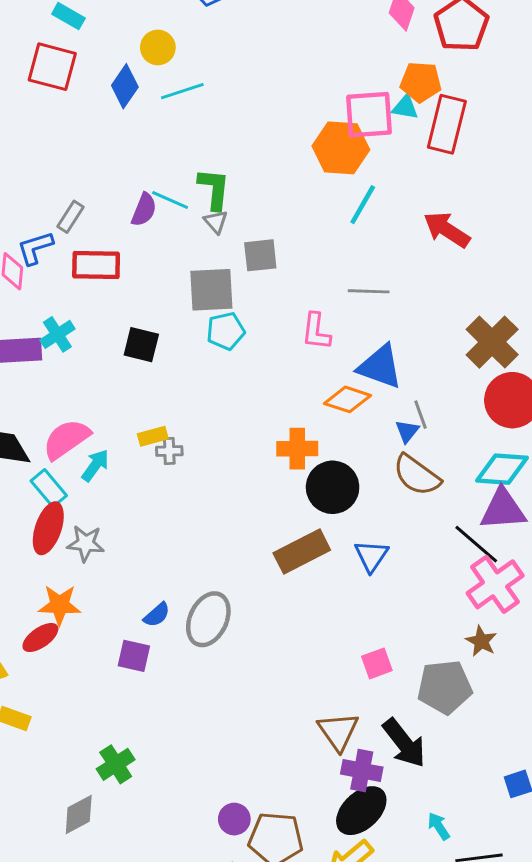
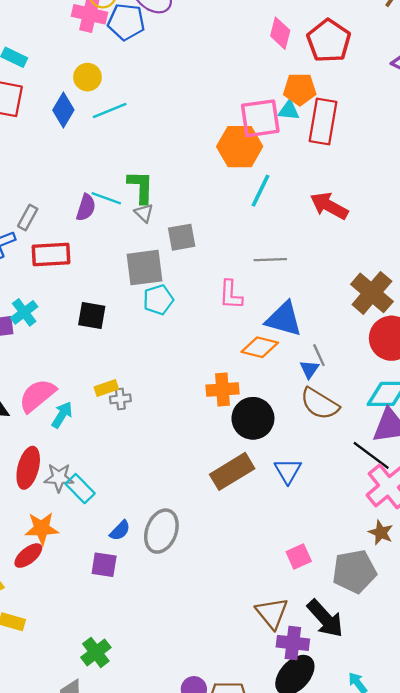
cyan rectangle: (49, 488) -> (80, 489), moved

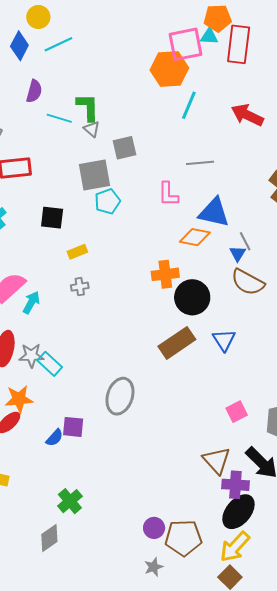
purple semicircle: (86, 208) -> (34, 91), moved
yellow rectangle: (106, 388) -> (77, 252), moved
blue semicircle: (120, 531) -> (55, 438), moved

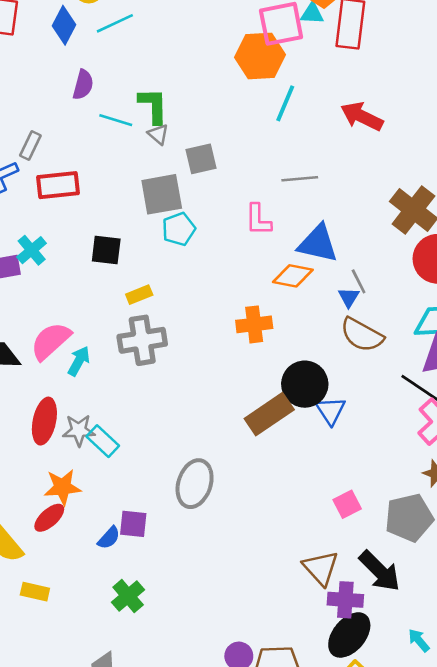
gray cross: (80, 287) -> (142, 340), size x2.0
black circle: (192, 297) -> (305, 384), moved
green cross: (70, 501) -> (128, 596), moved

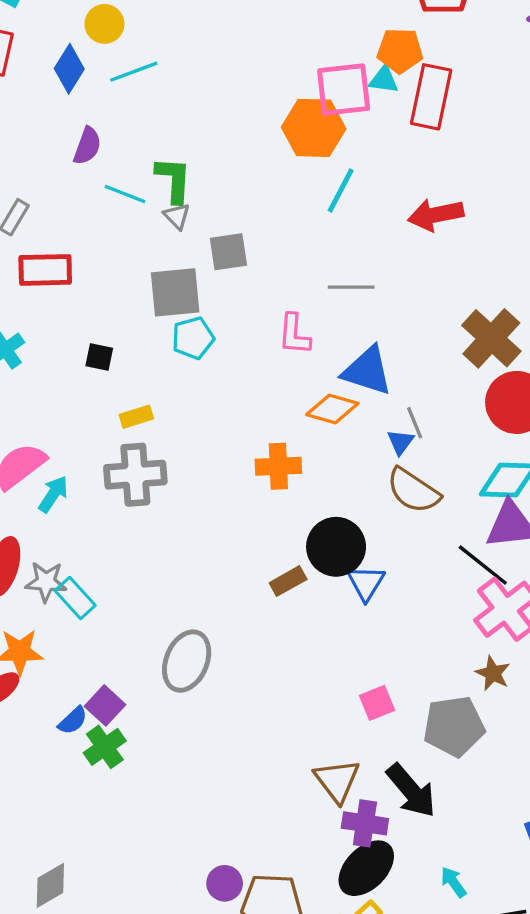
red arrow: (362, 116) -> (436, 215), turned -42
black square: (106, 250) -> (99, 357), size x0.7
brown rectangle: (269, 414) -> (288, 581), size x0.6
purple square: (133, 524) -> (105, 705), turned 32
green cross: (128, 596) -> (105, 747), moved

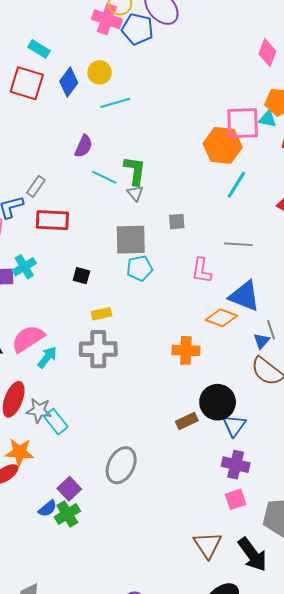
blue diamond: (69, 69) -> (69, 82), moved
gray square: (228, 252) -> (177, 222), moved, size x0.7
blue semicircle: (73, 721) -> (48, 509), moved
purple cross: (365, 823) -> (236, 465), moved

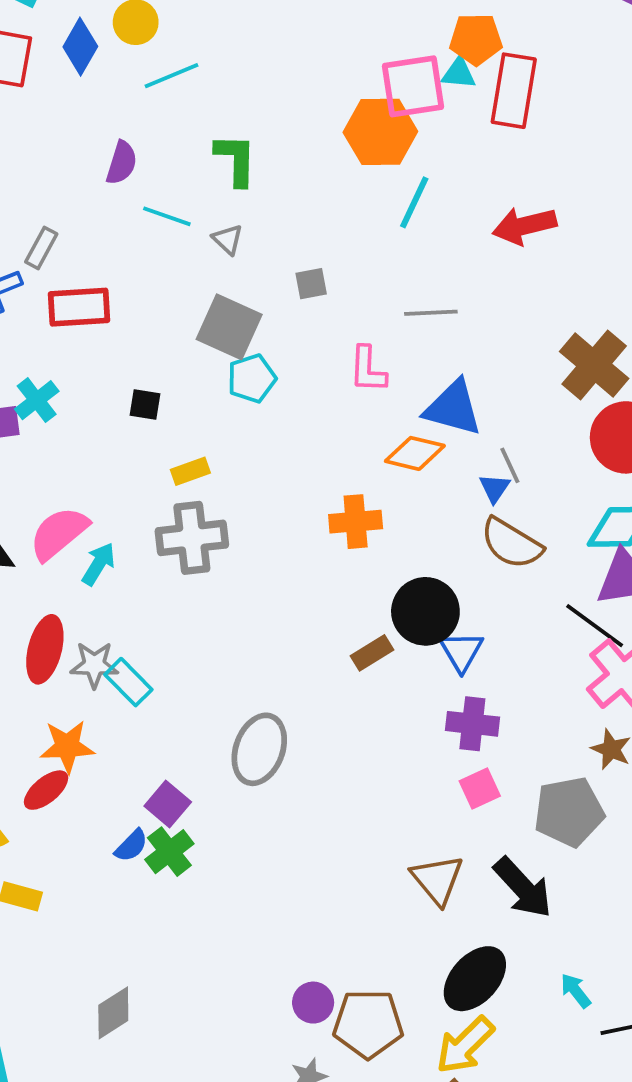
green L-shape: (135, 171) -> (236, 160), moved
gray square: (131, 240) -> (229, 327), turned 32

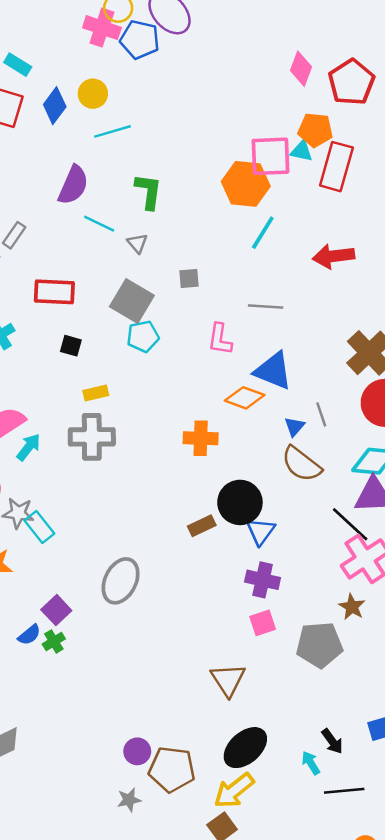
purple semicircle: (122, 163) -> (73, 185), size x1.4
red rectangle: (79, 307) -> (54, 292), moved
gray line: (510, 465) -> (321, 414), moved
green cross: (169, 852) -> (54, 641), size x0.7
black arrow: (523, 888) -> (332, 741), moved, size x0.6

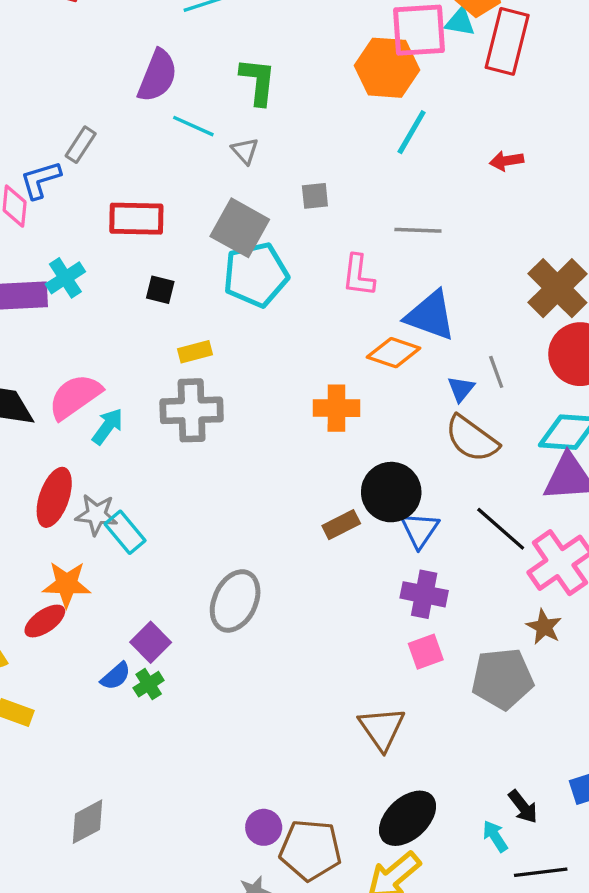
red arrow: (333, 256) -> (507, 161), size x0.6
cyan pentagon: (143, 336) -> (256, 275), size x1.5
black line: (350, 524) -> (501, 529), moved

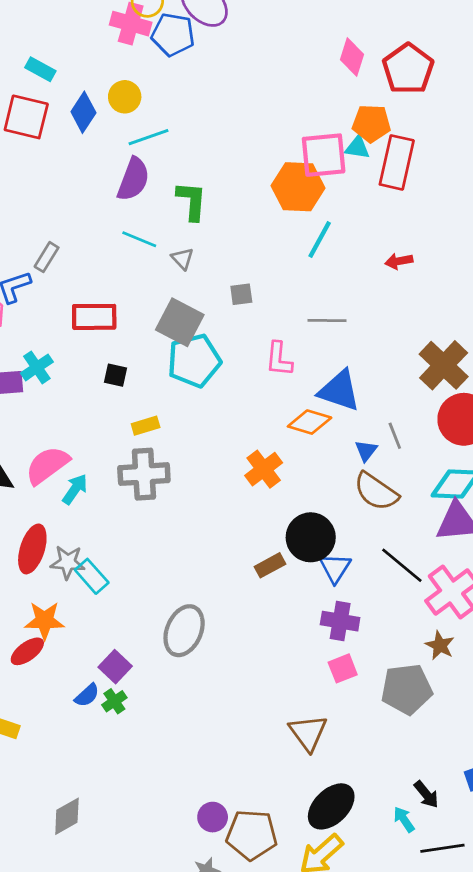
purple semicircle: (157, 76) -> (133, 179), moved
orange cross: (336, 408) -> (264, 469), turned -36

